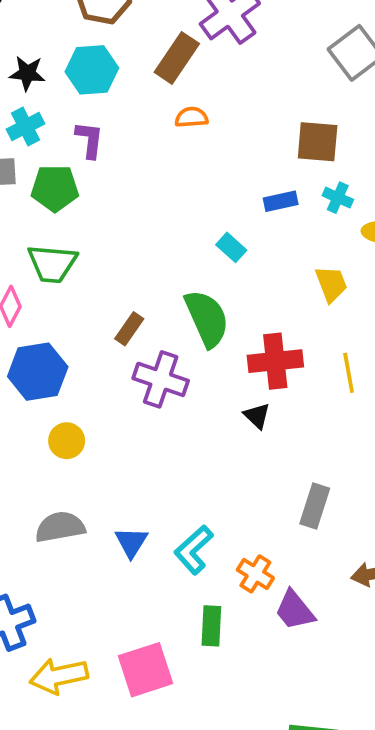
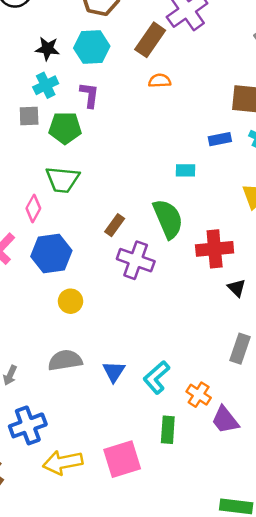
cyan rectangle: (231, 247) -> (186, 170), turned -42
black triangle: (257, 416) -> (237, 288), moved

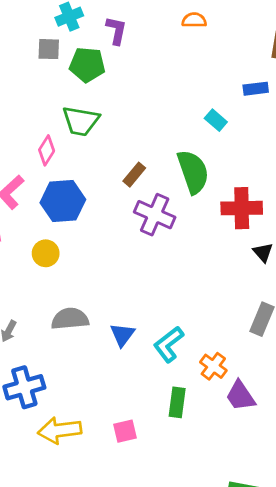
cyan rectangle: (186, 170) -> (216, 120), turned 36
yellow circle: (70, 301) -> (46, 253), moved
pink square: (122, 459) -> (125, 431), size x0.6

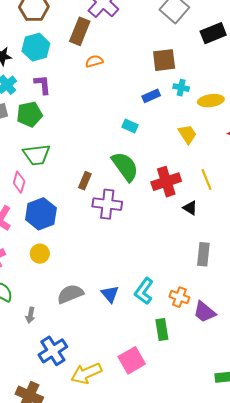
pink square: (125, 431) -> (132, 360), size x1.5

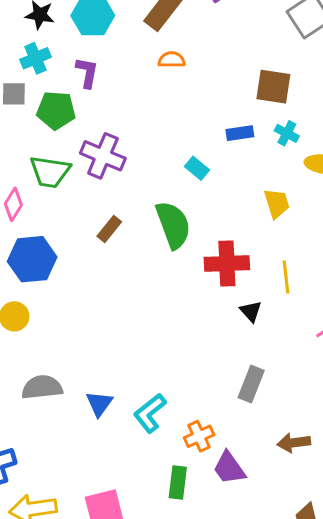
purple cross: (107, 204) -> (103, 156), moved
orange cross: (179, 297) -> (199, 436), turned 30
green rectangle: (162, 330) -> (178, 483), moved

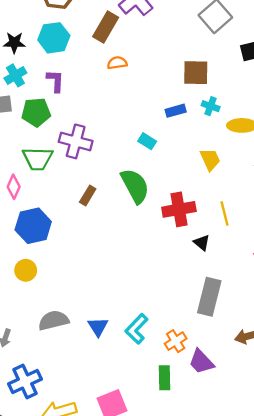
gray rectangle: (251, 384) -> (209, 297), size x1.4

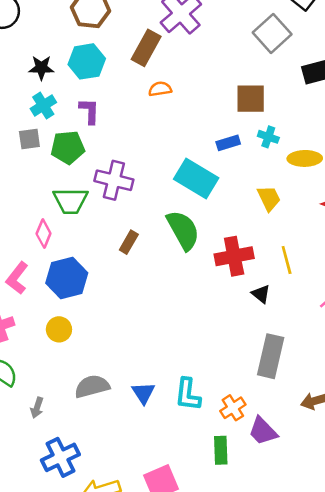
cyan rectangle: (147, 141) -> (196, 179), size x2.0
cyan L-shape: (137, 329) -> (188, 394), turned -36

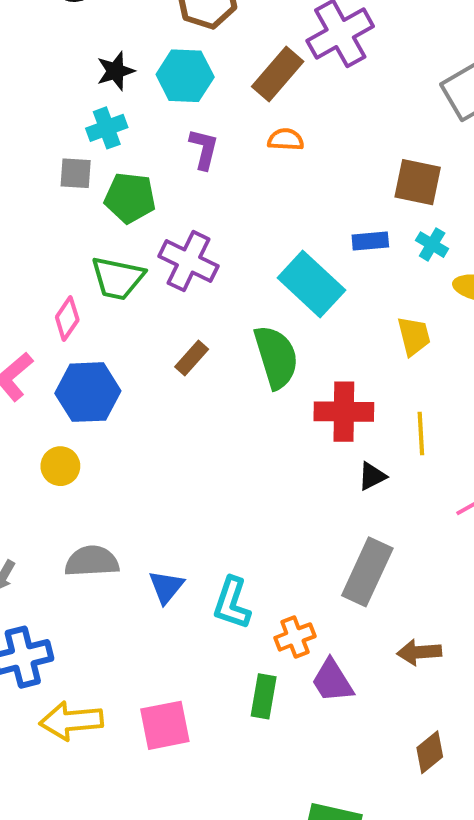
black star: (41, 68) -> (116, 71), turned -30
purple L-shape: (89, 111) -> (204, 149), moved
black triangle: (261, 294) -> (372, 476), turned 42

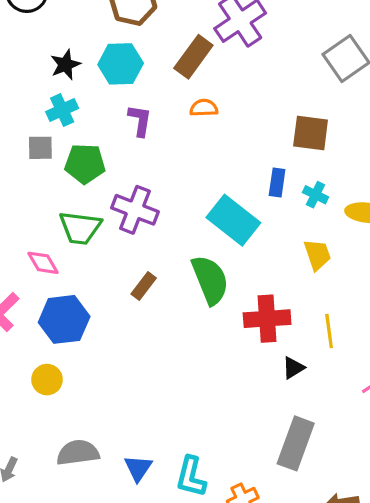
blue rectangle: (370, 241) -> (277, 182), turned -72
cyan cross: (432, 245) -> (315, 195), moved
pink diamond: (67, 319) -> (43, 263), turned -60

